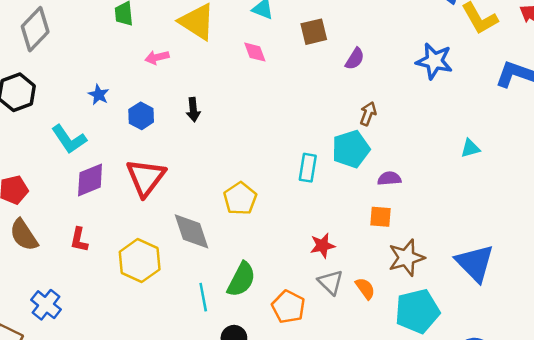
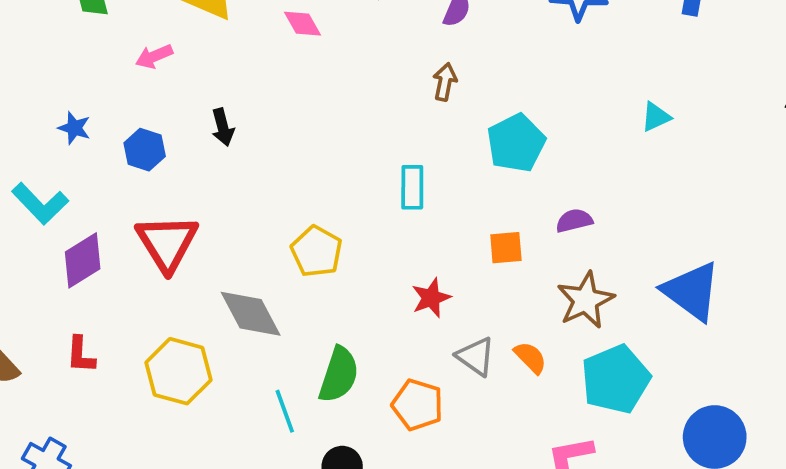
brown arrow: (368, 114) -> (445, 82), moved
cyan pentagon: (351, 149) -> (516, 143), moved
purple semicircle: (389, 179) -> (574, 221), moved
orange square: (380, 217) -> (506, 248), moved
red star: (322, 246) -> (431, 298), moved

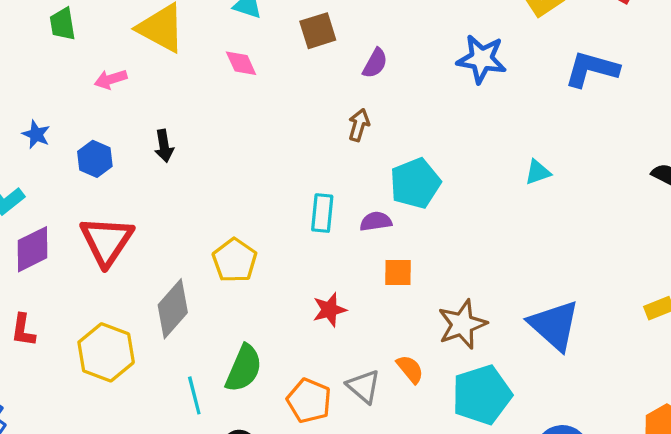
purple semicircle: (574, 221) -> (376, 221), moved
gray diamond: (251, 314) -> (173, 309), turned 64
gray triangle: (476, 356) -> (364, 386), moved

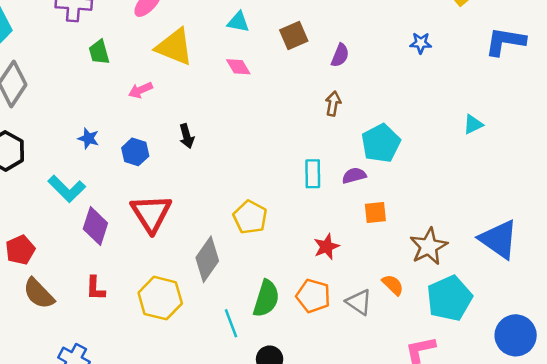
blue star: (482, 59) -> (421, 43), size x0.6
purple diamond: (32, 249) -> (95, 226), turned -39
orange pentagon: (309, 401) -> (313, 296), moved

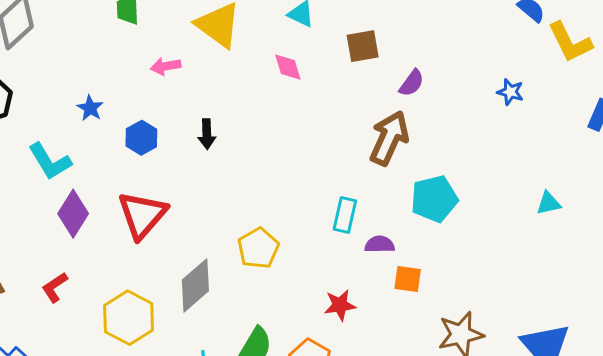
brown arrow: (333, 104) -> (389, 138), size x1.8
purple semicircle: (354, 176) -> (380, 244), moved
red L-shape: (95, 288) -> (55, 287), turned 40

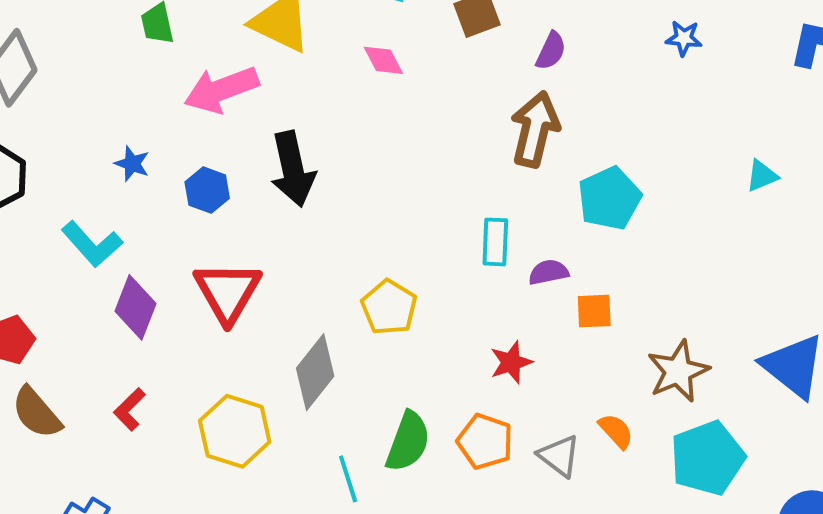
pink arrow: (166, 66) -> (221, 90), size x1.8
black arrow: (207, 134) -> (293, 169), size x1.8

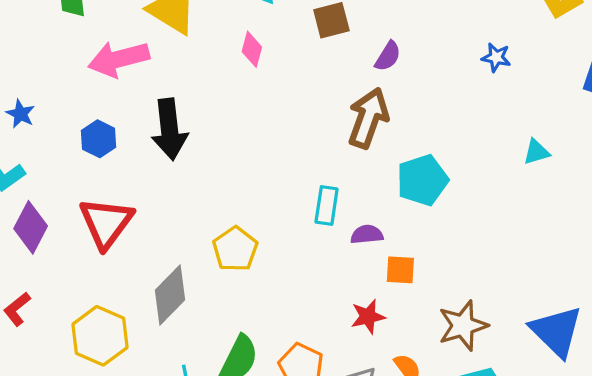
pink diamond: (383, 60) -> (252, 49), turned 36
blue star: (132, 164) -> (20, 114), moved
cyan triangle: (762, 176) -> (536, 152), moved
red star: (511, 362) -> (368, 317), moved

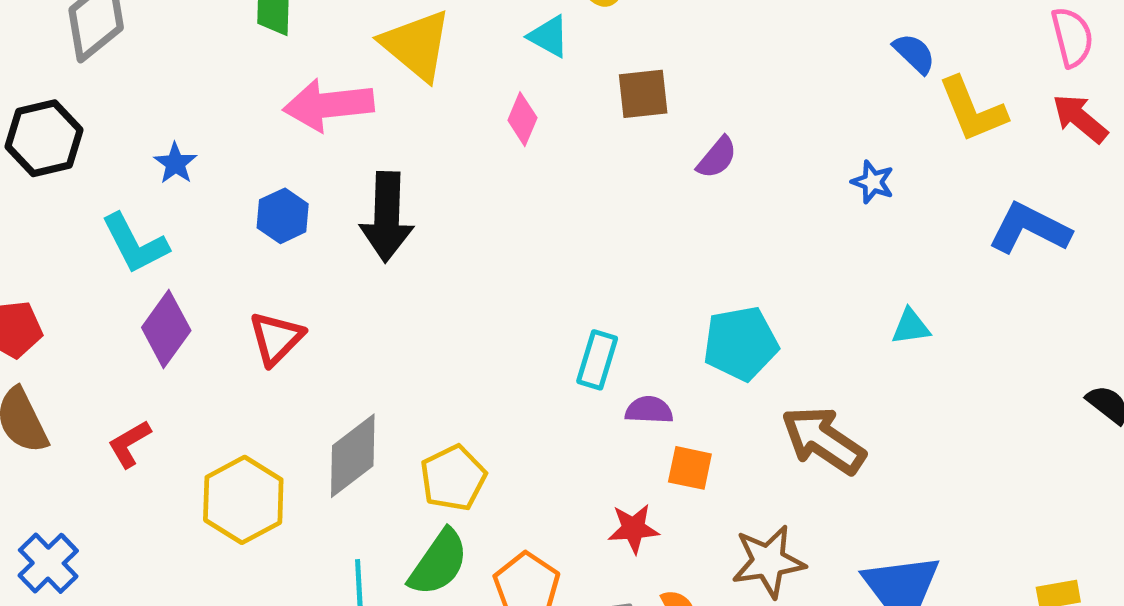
brown arrow: (368, 118) -> (823, 440), moved, turned -84
red triangle: (106, 223) -> (276, 338), size x0.7
yellow pentagon: (235, 249) -> (453, 478), moved

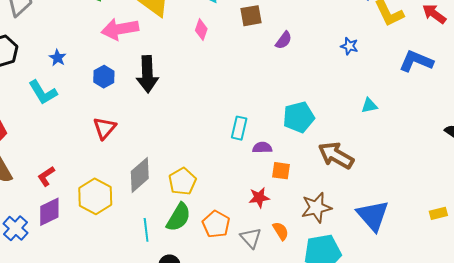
purple diamond: (166, 329) -> (49, 212), moved, turned 32

